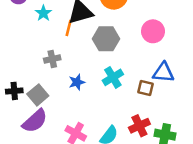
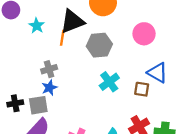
blue triangle: (163, 73) -> (158, 73), turned 30
blue star: (77, 82) -> (49, 88), moved
gray square: (38, 95) -> (38, 105), turned 36

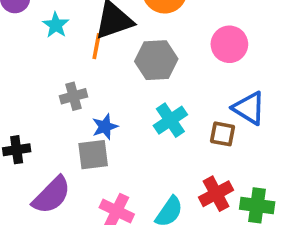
blue star: (49, 88) -> (105, 127), moved
gray square: (38, 105) -> (93, 155), moved

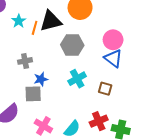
orange line: (97, 46) -> (35, 28), moved
blue triangle: (249, 108) -> (113, 58), moved

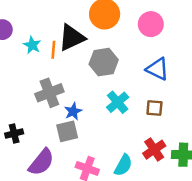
pink circle: (113, 40) -> (151, 24), moved
gray cross: (25, 61) -> (49, 93), size x1.5

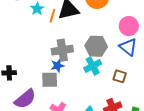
pink circle: (151, 24) -> (129, 26), moved
gray hexagon: (104, 62) -> (96, 46), moved
gray cross: (49, 93) -> (62, 50), moved

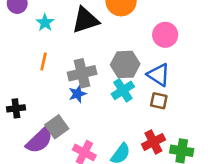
orange line: (52, 16) -> (44, 61), moved
blue triangle: (128, 47) -> (159, 75), moved
gray square: (50, 80) -> (57, 127), moved, turned -30

